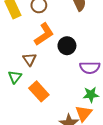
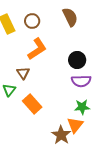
black circle: (67, 46) -> (77, 60), moved

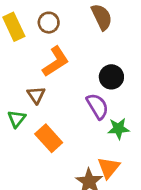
purple semicircle: (81, 81) -> (97, 106), moved, turned -120
green star: (82, 107) -> (118, 129), moved

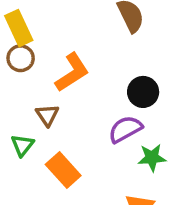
brown circle: (49, 23) -> (21, 58), moved
purple semicircle: (97, 106) -> (125, 129), turned -88

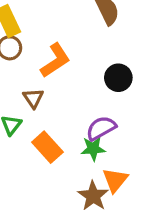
purple semicircle: (125, 129) -> (101, 128), moved
green star: (152, 158) -> (93, 149), moved

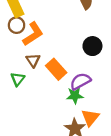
orange L-shape: (55, 60) -> (33, 34), moved
orange rectangle: (47, 147) -> (56, 69), moved

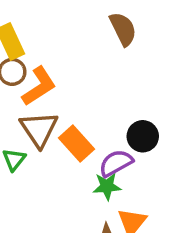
black circle: (92, 46) -> (143, 136), moved
brown triangle: (33, 60) -> (39, 129), size x1.6

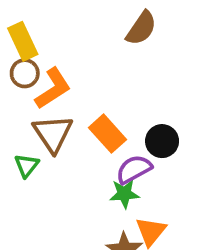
brown semicircle: (123, 29) -> (141, 28), turned 60
orange rectangle: (77, 143) -> (107, 134), moved

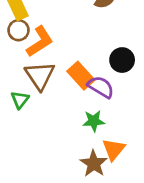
black circle: (162, 141) -> (122, 60), moved
purple semicircle: (134, 169) -> (101, 87), moved, turned 60

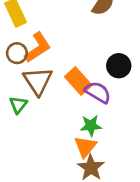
brown circle: (18, 30) -> (17, 53), moved
orange triangle: (114, 149) -> (85, 147), moved

